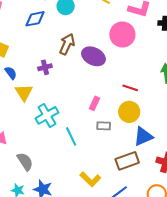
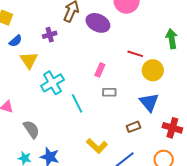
blue semicircle: (11, 73) -> (15, 41), turned 88
yellow circle: (129, 112) -> (153, 70), moved
blue triangle: (143, 136) -> (149, 102), turned -45
brown rectangle: (127, 161) -> (133, 127), size x0.6

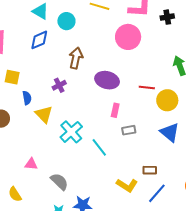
purple ellipse: (98, 23) -> (107, 80), moved
blue semicircle: (15, 41) -> (27, 98), turned -48
brown rectangle: (133, 127) -> (150, 170), moved, turned 32

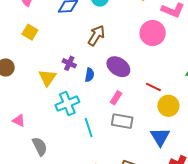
purple cross: (59, 85) -> (69, 63), moved, turned 32
blue semicircle: (27, 98) -> (90, 75), moved
gray rectangle: (129, 130) -> (122, 121), size x1.5

